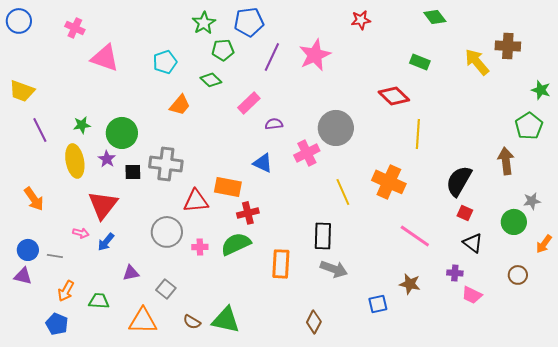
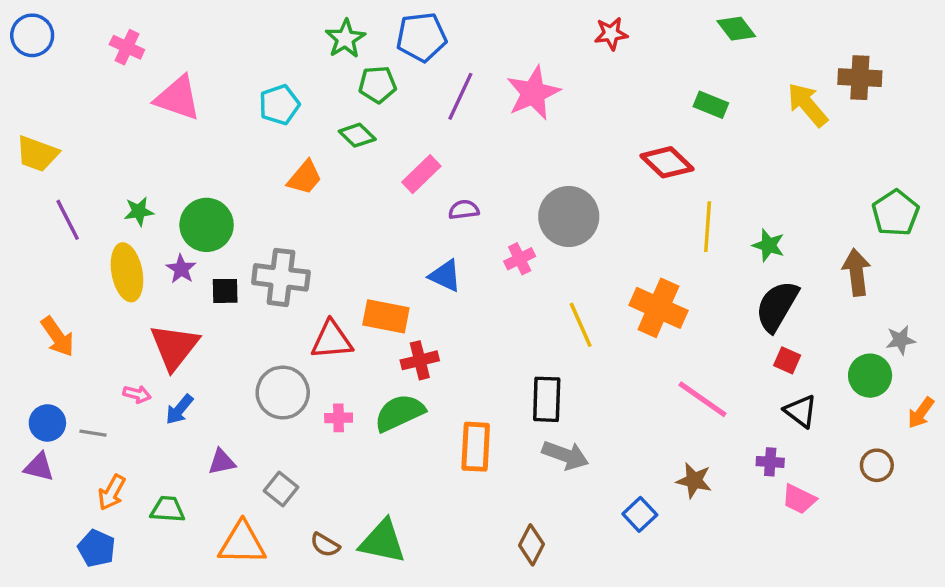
green star: (541, 90) -> (768, 245), moved
pink cross: (307, 153) -> (520, 259), size x0.7
blue square: (378, 304) -> (640, 514), turned -30

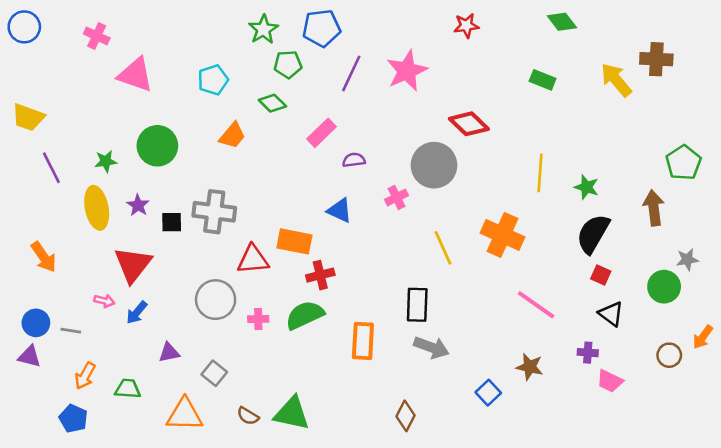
red diamond: (667, 162) -> (469, 124), moved
green circle: (207, 225) -> (157, 146), moved
orange arrow: (921, 413) -> (703, 337), moved

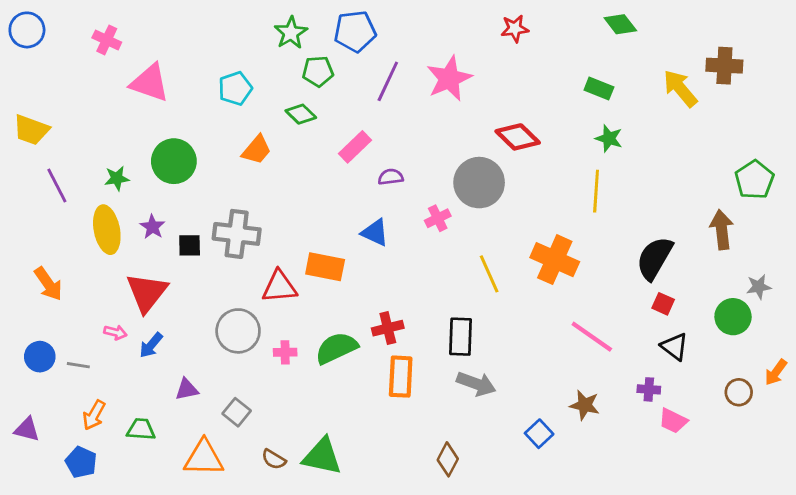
green star: (587, 187) -> (609, 138), moved
red cross: (320, 275) -> (388, 328), moved
purple triangle: (29, 356) -> (27, 429), moved

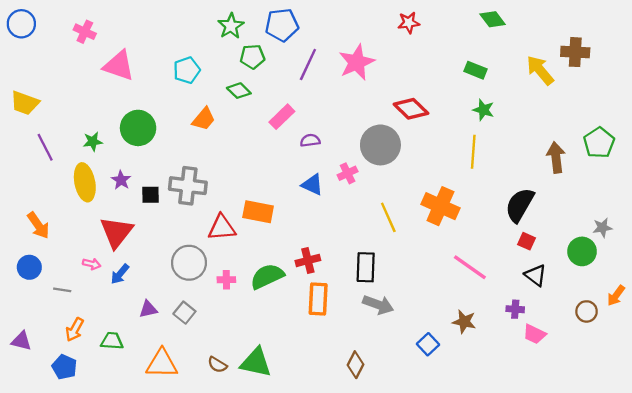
brown arrow: (722, 230) -> (556, 157), moved
blue triangle: (375, 233) -> (312, 185), moved
blue circle: (40, 357) -> (29, 267), moved
gray square: (237, 412) -> (184, 313), moved

